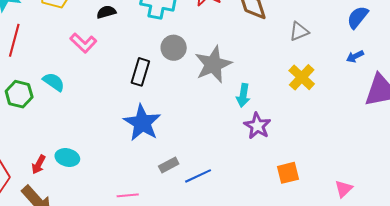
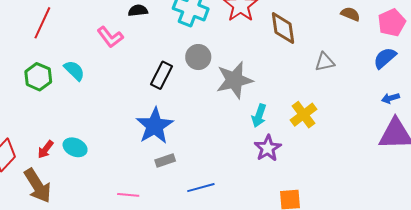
blue arrow: (355, 56) -> (390, 98), moved
yellow cross: (302, 77) -> (303, 115), moved
gray rectangle: (169, 165) -> (165, 160), moved

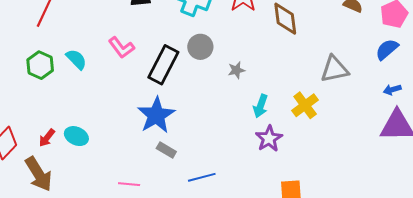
pink L-shape: (110, 37) -> (121, 48), moved
gray triangle: (325, 62) -> (335, 69), moved, size x1.4
black rectangle: (161, 75) -> (163, 65), size x1.4
gray star: (234, 80) -> (236, 70), size x0.5
gray rectangle: (165, 160) -> (166, 150), turned 48

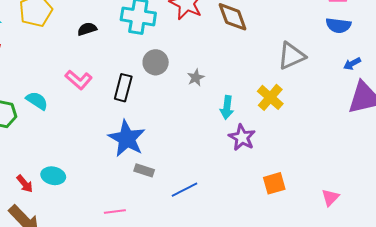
blue semicircle: (387, 49) -> (338, 25), turned -120
black rectangle: (163, 65) -> (123, 88), size x0.7
red arrow: (47, 138) -> (25, 184), turned -66

